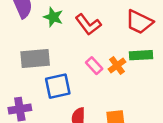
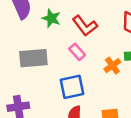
pink rectangle: (94, 66) -> (77, 52), moved
blue square: (58, 86) -> (72, 87), moved

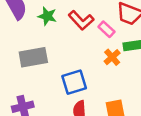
pink rectangle: (77, 52) -> (106, 29), moved

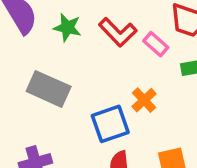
gray rectangle: (33, 57) -> (49, 89), turned 36
orange cross: (112, 57) -> (144, 100), moved

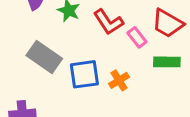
blue square: (110, 124) -> (84, 74), moved

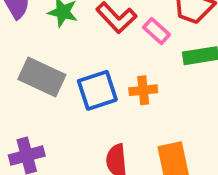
orange cross: (119, 80) -> (143, 90), turned 36

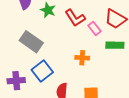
blue square: (97, 90) -> (42, 71), moved, turned -30

